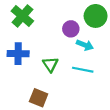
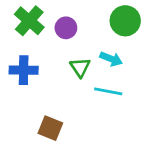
purple circle: (71, 29) -> (66, 28), moved
green triangle: (50, 64) -> (80, 67), moved

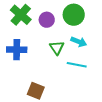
green circle: (125, 21) -> (74, 15), moved

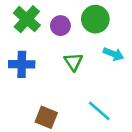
cyan arrow: (79, 42) -> (113, 54), moved
cyan line: (77, 65) -> (99, 111), moved, turned 30

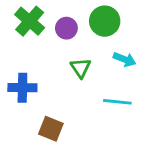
blue cross: (22, 64) -> (22, 88), moved
cyan line: (99, 111) -> (117, 102), moved, turned -35

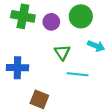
green cross: (30, 21) -> (23, 16), turned -30
cyan line: (117, 102) -> (78, 74), moved

